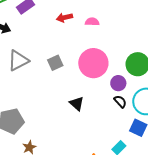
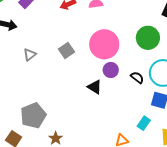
gray triangle: (18, 60) -> (30, 55), size x0.6
purple circle: (118, 83) -> (111, 70), moved

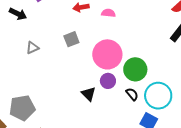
green circle: (148, 38) -> (135, 69), moved
gray square: (67, 50) -> (71, 39), moved

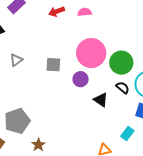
gray square: (71, 39) -> (53, 65), moved, turned 35
purple circle: (108, 81) -> (81, 79), moved
black triangle: (89, 94) -> (101, 100), moved

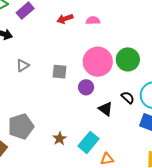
green circle: (121, 63) -> (128, 59), moved
cyan rectangle: (127, 134) -> (89, 142), moved, size x1.5
brown star: (38, 145) -> (60, 139), moved

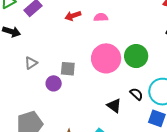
purple circle: (86, 87) -> (54, 83), moved

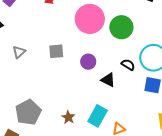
pink circle: (106, 58) -> (90, 19), moved
purple circle: (54, 83) -> (88, 62), moved

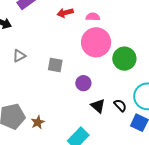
black semicircle: (128, 65) -> (120, 105), moved
brown star: (68, 117) -> (38, 122), moved

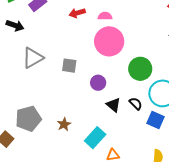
gray triangle: (19, 56) -> (33, 58), size x1.6
green circle: (124, 59) -> (140, 69), moved
brown star: (38, 122) -> (64, 124), moved

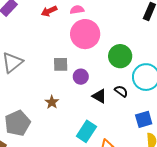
gray square: (69, 66) -> (61, 64), moved
blue square: (156, 120) -> (144, 119), moved, turned -30
brown star: (64, 124) -> (52, 102), moved

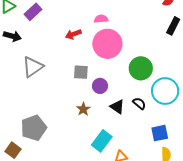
red arrow: (49, 11) -> (73, 34), moved
brown star: (52, 102) -> (83, 109), moved

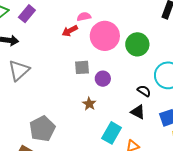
pink semicircle: (101, 19) -> (84, 17), moved
gray triangle: (33, 67) -> (19, 70), moved
green circle: (141, 68) -> (137, 44), moved
black triangle: (117, 107) -> (138, 112), moved

